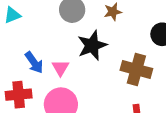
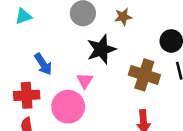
pink triangle: (60, 68) -> (85, 81), moved

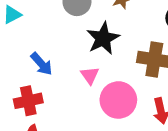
pink circle: (68, 107) -> (118, 100), moved

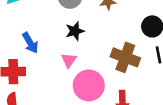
black star: (103, 38) -> (75, 31), moved, size x0.7

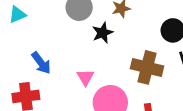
black star: (75, 31) -> (103, 33), moved

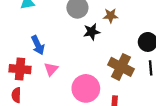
pink triangle: (85, 77) -> (51, 69), moved

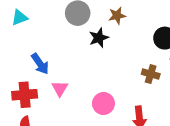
brown cross: (121, 67) -> (151, 74), moved, size x0.6
pink circle: (86, 88) -> (103, 103), size x0.7

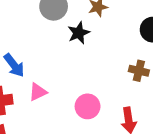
pink triangle: (60, 88) -> (38, 92), turned 36

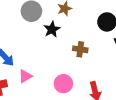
brown cross: (139, 71) -> (80, 49), moved

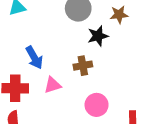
brown cross: (80, 49) -> (83, 66), moved, turned -32

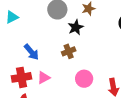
pink triangle: (53, 85) -> (44, 78), moved

